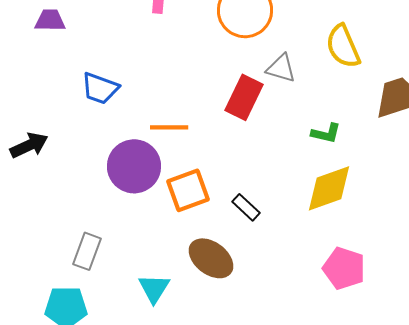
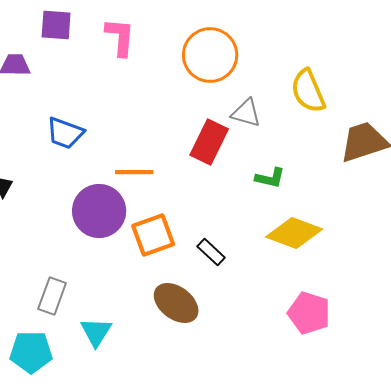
green L-shape: (326, 133) -> (270, 178), moved
yellow diamond: (329, 188) -> (294, 233), turned 40
cyan triangle: (154, 288) -> (96, 332), moved

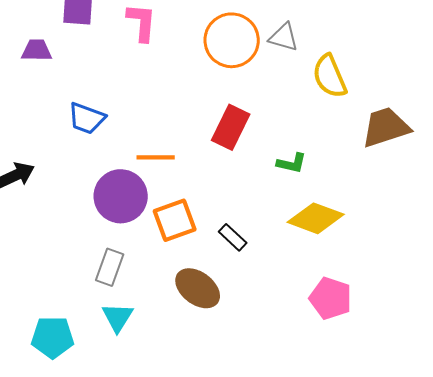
gray triangle: (246, 113) -> (284, 37), moved
gray rectangle: (52, 296) -> (110, 267), moved

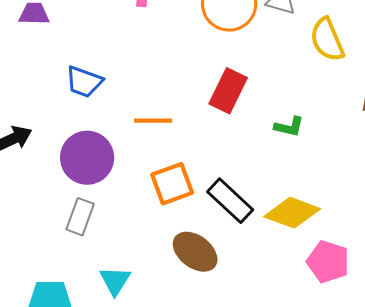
purple circle: (121, 196) -> (87, 158), moved
yellow diamond: (316, 218) -> (292, 213), moved
black rectangle: (233, 237) -> (230, 201), size x1.6
gray rectangle: (110, 267) -> (80, 217), moved

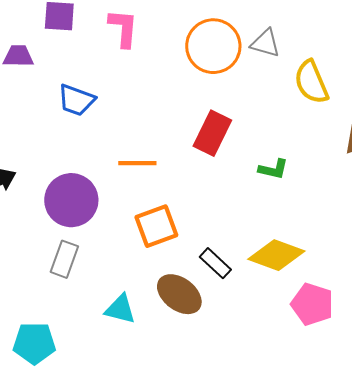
blue trapezoid: (84, 82) -> (76, 100), moved
black rectangle: (230, 201) -> (215, 263), moved, size x0.7
cyan triangle: (115, 281) -> (120, 309), moved, turned -48

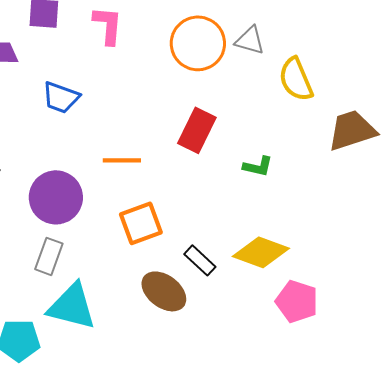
cyan triangle: (120, 309) -> (72, 306), moved, size x1.6

